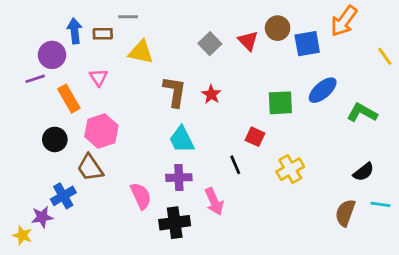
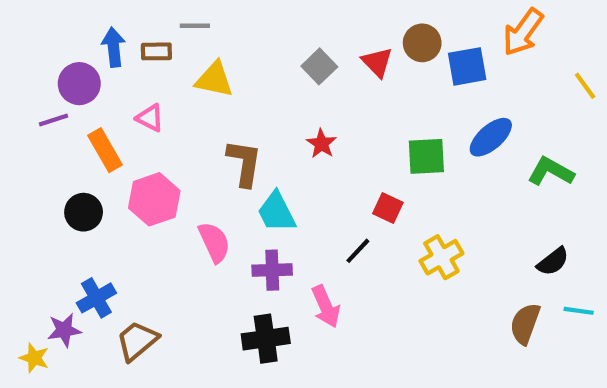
pink triangle: (99, 77) -> (150, 118), turned -30
brown L-shape: (175, 92) -> (244, 163), moved
black line: (235, 165) -> (358, 251), turned 66
brown trapezoid: (90, 168) -> (137, 341), moved, turned 84
pink semicircle: (141, 196) -> (214, 242), moved

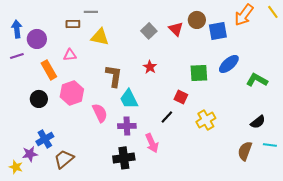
blue arrow: (114, 47) -> (17, 29), moved
yellow line: (585, 86) -> (273, 12), moved
pink triangle: (150, 118) -> (70, 55), turned -32
purple line: (54, 120) -> (17, 56), moved

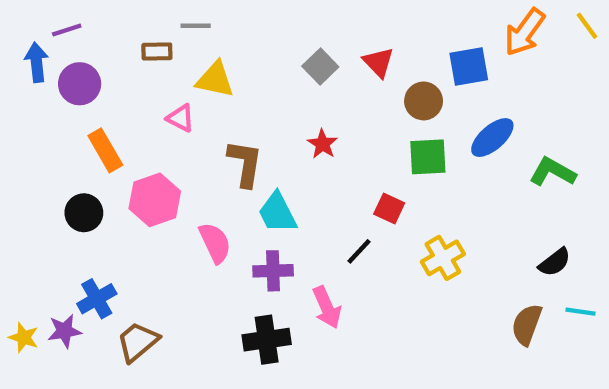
brown circle: (197, 20) -> (424, 101), moved
pink triangle: (70, 55) -> (181, 118), moved, turned 32
purple line: (17, 56) -> (67, 30), moved
yellow star: (16, 167) -> (24, 337), moved

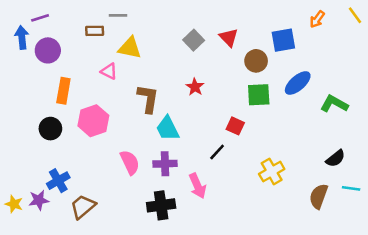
orange arrow: (525, 32) -> (317, 19), size x0.6
orange rectangle: (105, 150) -> (63, 91), turned 40
pink semicircle: (215, 243) -> (130, 162), moved
yellow cross: (443, 258) -> (272, 171), moved

